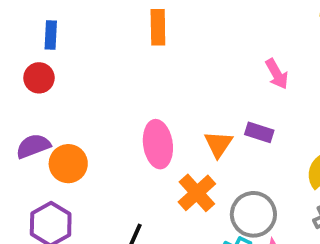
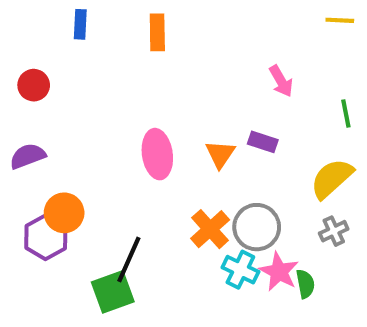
blue rectangle: (51, 35) -> (80, 24), moved
orange circle: (68, 164) -> (64, 213), moved
orange cross: (197, 193) -> (210, 229), moved

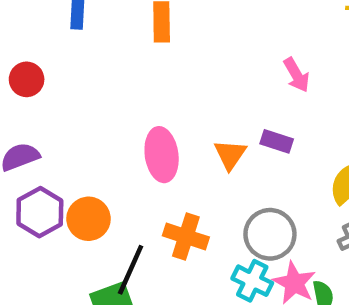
orange circle: (64, 213) -> (89, 219), moved
orange cross: (210, 229) -> (186, 236), moved, turned -30
purple hexagon: (46, 237) -> (40, 212), moved

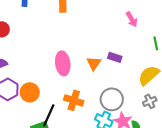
pink arrow: (297, 75) -> (132, 19), moved

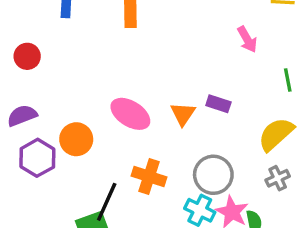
pink ellipse: (63, 63) -> (130, 114), turned -50
orange circle: (30, 92) -> (76, 139), moved

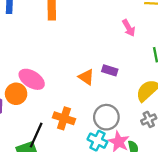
pink ellipse: (130, 114) -> (32, 79), moved
orange triangle: (183, 114) -> (86, 77), turned -30

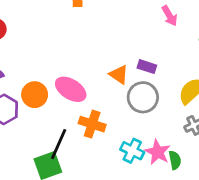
pink ellipse: (32, 79) -> (71, 89), moved
gray circle: (106, 117) -> (143, 97), moved

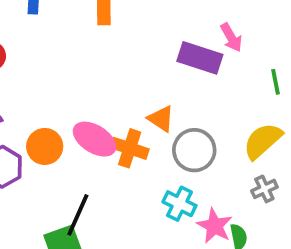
purple rectangle: (147, 67) -> (200, 58), moved, size x1.6
orange cross: (92, 124) -> (130, 148), moved
cyan cross: (132, 151) -> (179, 204), moved

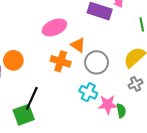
pink ellipse: (95, 139) -> (54, 27), moved, turned -55
pink star: (215, 226) -> (108, 105), turned -30

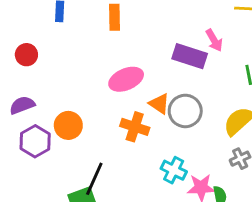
gray circle: (97, 62) -> (185, 111), moved

